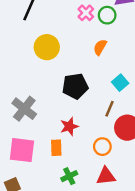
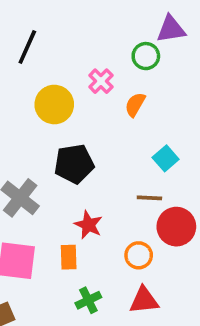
pink cross: (86, 13) -> (101, 81), moved
black pentagon: (75, 86) -> (74, 164), moved
brown line: (109, 109) -> (149, 198), turned 70
red star: (69, 126) -> (88, 225), turned -30

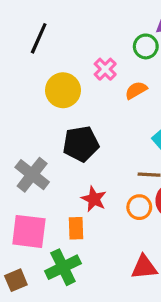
orange semicircle: (135, 105) -> (136, 90), turned 30
orange circle: (139, 255) -> (139, 207), moved
green cross: (88, 300) -> (63, 267), moved, size x1.5

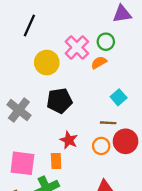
green circle: (146, 46) -> (106, 42), moved
pink cross: (105, 69) -> (77, 47), size x1.5
gray cross: (32, 175) -> (19, 110), moved

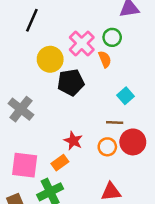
orange semicircle: (99, 63) -> (105, 59), turned 98
black pentagon: (59, 101) -> (71, 82), moved
orange rectangle: (56, 161) -> (60, 163), turned 56

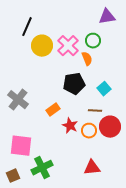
yellow circle: (50, 59) -> (42, 46), moved
black pentagon: (71, 82) -> (74, 84), moved
red star: (73, 141) -> (70, 126), moved
orange rectangle: (60, 163) -> (53, 110), moved

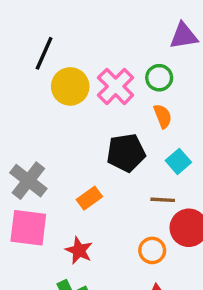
orange semicircle: (87, 59) -> (163, 116), moved
red star: (70, 126) -> (79, 250), moved
orange circle: (89, 131) -> (152, 250), moved
pink square: (21, 146) -> (28, 228), moved

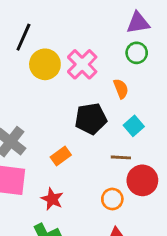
green circle: (159, 78) -> (137, 53), moved

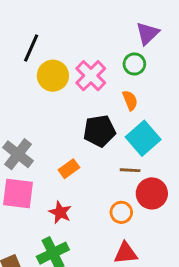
purple triangle: (138, 23) -> (147, 33), turned -35
green circle: (137, 53) -> (134, 64), moved
cyan square: (134, 126) -> (143, 138), size x1.6

